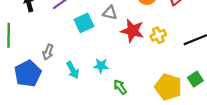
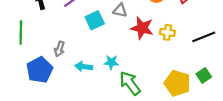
yellow cross: (158, 35) -> (167, 32), turned 32
cyan arrow: (73, 70) -> (84, 67), turned 126
green arrow: (120, 87) -> (130, 83), size x1.6

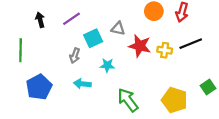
black line: (204, 37) -> (191, 44), moved
gray arrow: (59, 49) -> (75, 56), moved
cyan star: (111, 62) -> (107, 65), moved
green square: (204, 75) -> (208, 87), moved

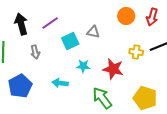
black arrow: (40, 20) -> (21, 24), size x1.5
red star: (140, 46) -> (113, 69), moved
gray arrow: (75, 56) -> (35, 52), moved, turned -32

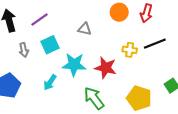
cyan square: (70, 41) -> (50, 45), moved
cyan star: (83, 66) -> (74, 65), size x1.6
cyan arrow: (60, 83) -> (50, 82), turned -63

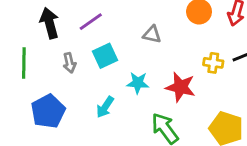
cyan star: (74, 65) -> (138, 83), size x0.7

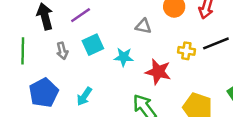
gray triangle: (152, 34) -> (143, 26), moved
cyan star: (138, 83) -> (124, 57), moved
cyan arrow: (105, 107) -> (84, 96), moved

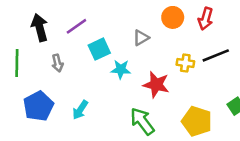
gray triangle: (143, 26) -> (141, 38), turned -42
cyan square: (93, 45) -> (99, 49), moved

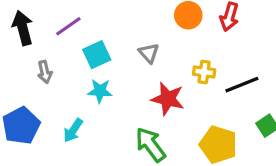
gray triangle: (141, 38) -> (149, 53), moved, turned -42
black line: (216, 55) -> (242, 85), moved
cyan star: (121, 69) -> (100, 91), moved

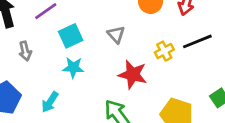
yellow cross: (204, 72) -> (164, 51), turned -36
black line: (242, 85) -> (197, 41), moved

